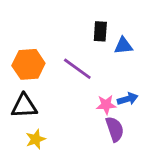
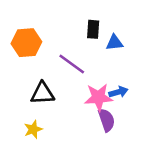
orange hexagon: (28, 64) -> (26, 43), moved
pink star: (106, 105) -> (98, 97), size x1.5
black triangle: (24, 106) -> (42, 93), moved

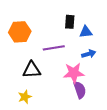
purple line: (72, 64) -> (54, 48), turned -45
blue arrow: (118, 92) -> (89, 54), moved

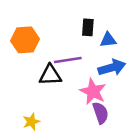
blue arrow: (89, 54) -> (112, 68), size x1.5
black triangle: (32, 70) -> (50, 75), moved
pink star: (74, 73) -> (93, 91), turned 30

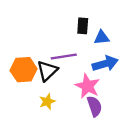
orange hexagon: (25, 40) -> (24, 70), moved
black triangle: (50, 75) -> (47, 71), turned -40
yellow star: (31, 122) -> (47, 101), moved

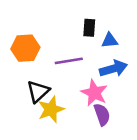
orange hexagon: (24, 70) -> (25, 48), moved
black triangle: (47, 71) -> (38, 92), moved
yellow star: (47, 101) -> (51, 109), size x1.5

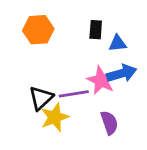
orange hexagon: (25, 48) -> (38, 30), moved
purple line: (69, 61) -> (74, 94), moved
pink star: (94, 93) -> (101, 80), moved

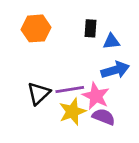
pink star: (101, 80) -> (96, 96), moved
yellow star: (55, 117) -> (72, 112), moved
purple semicircle: (109, 123) -> (104, 117), turned -50

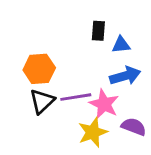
orange hexagon: (36, 28) -> (39, 69), moved
yellow star: (72, 112) -> (93, 132), moved
purple semicircle: (104, 117) -> (134, 127), moved

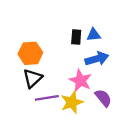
black rectangle: (98, 31) -> (76, 37), moved
purple line: (76, 97) -> (47, 98), moved
purple semicircle: (134, 127) -> (103, 98), turned 30

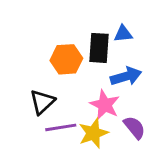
blue triangle: (94, 35) -> (123, 34), moved
black rectangle: (76, 37) -> (99, 48), size x1.5
orange hexagon: (30, 53) -> (66, 59), moved

